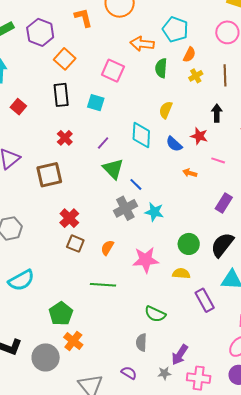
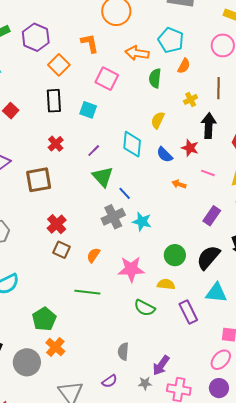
orange L-shape: (83, 18) -> (90, 43), moved
yellow cross: (196, 76) -> (191, 99), moved
black arrow: (217, 113) -> (209, 126), size x1.4
green semicircle: (155, 314) -> (145, 308), moved
purple semicircle: (129, 373) -> (109, 381), turned 112

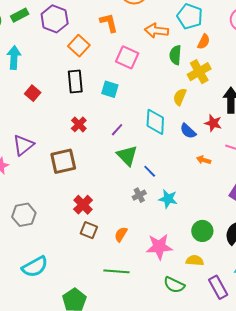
yellow cross: (191, 99) -> (199, 72), moved, size x1.6
gray cross: (113, 217) -> (139, 195), size x0.6

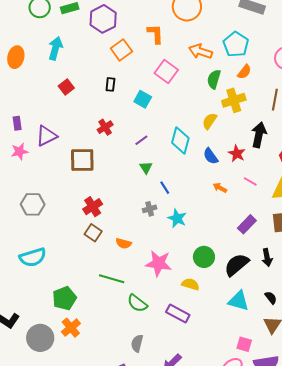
black rectangle: (75, 81) -> (110, 84), size x0.6
green triangle: (127, 155) -> (146, 168), size x0.6
orange semicircle: (121, 234) -> (124, 243), turned -119
green semicircle: (174, 285) -> (137, 303), moved
purple rectangle: (218, 287) -> (178, 314), moved, turned -45

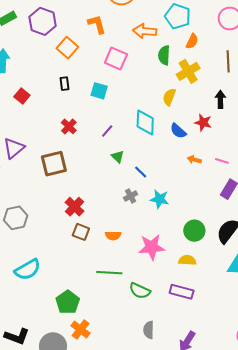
black arrow: (259, 135) -> (220, 99), size x0.7
pink line: (250, 181) -> (222, 161), moved

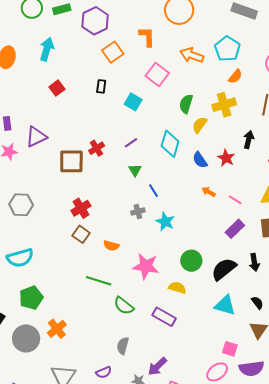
green semicircle: (164, 55) -> (186, 104), moved
red cross: (69, 126) -> (97, 148), moved
green pentagon: (68, 302) -> (31, 298), moved

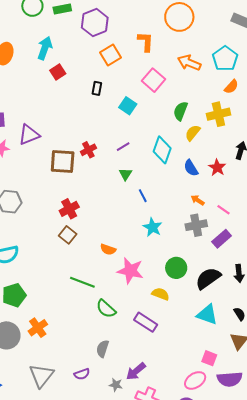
red square: (57, 88) -> (58, 72), moved
gray cross: (138, 212) -> (196, 225), moved, size x1.5
orange semicircle: (111, 246) -> (108, 249), moved

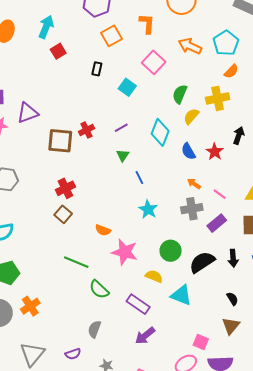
cyan triangle: (207, 315) -> (181, 295), moved
purple arrow: (136, 371) -> (145, 336), moved

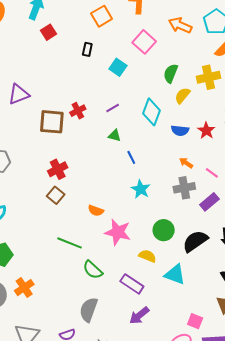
blue semicircle: (188, 151) -> (180, 131), turned -54
green triangle: (123, 155) -> (114, 136), turned -48
gray semicircle: (94, 329) -> (89, 310), size x1.4

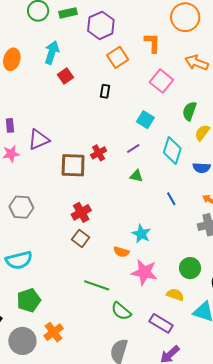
cyan square: (118, 67) -> (145, 120), moved
blue line: (131, 157) -> (171, 199), moved
cyan star: (141, 189) -> (141, 234), moved

